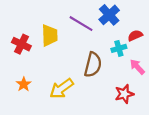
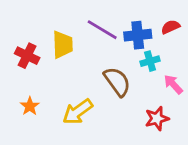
blue cross: (109, 15) -> (138, 35), moved, turned 36
red semicircle: (135, 35) -> (171, 27), moved
brown semicircle: (93, 65) -> (117, 82), turned -50

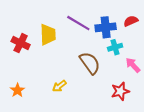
orange star: (30, 106) -> (17, 90), moved
yellow arrow: (78, 112) -> (59, 86), size x0.6

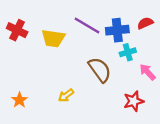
yellow trapezoid: (48, 35) -> (53, 38), turned 100
red cross: (21, 43) -> (17, 30), moved

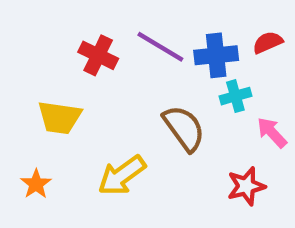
red cross: (17, 30) -> (98, 55), moved
yellow trapezoid: (53, 38) -> (60, 118), moved
yellow arrow: (66, 95) -> (122, 175), size x1.6

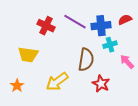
brown semicircle: (184, 128) -> (86, 60), turned 45
red star: (246, 186) -> (101, 84), moved, turned -30

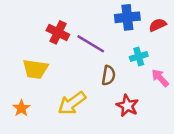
purple line: (75, 22) -> (91, 44), moved
blue cross: (101, 26) -> (127, 17), moved
brown semicircle: (86, 60) -> (108, 75), size x0.7

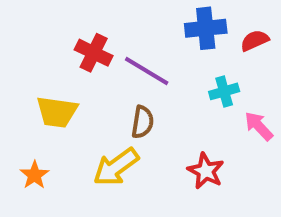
brown semicircle: (108, 75) -> (143, 122), moved

